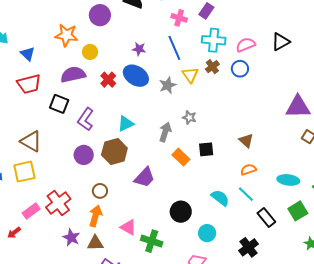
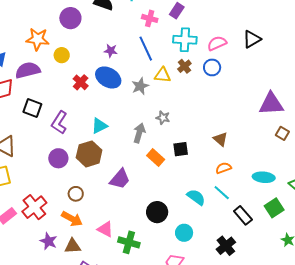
purple semicircle: (73, 75) -> (28, 70), moved
yellow triangle: (190, 75) -> (163, 75), turned -48
orange arrow: (95, 216) -> (72, 219), turned 105

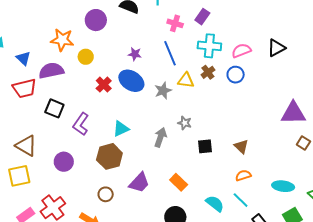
black square: (181, 149) -> (205, 146), moved
purple circle: (58, 158) -> (64, 162), moved
orange rectangle: (156, 158) -> (179, 182), moved
brown circle: (76, 194) -> (106, 194), moved

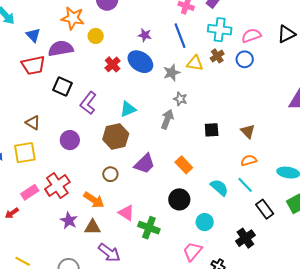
gray star: (185, 123) -> (180, 99), moved
brown triangle: (26, 146) -> (33, 123), size x0.7

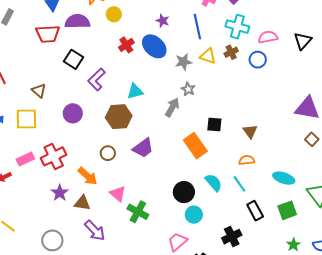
black triangle: (286, 34) -> (303, 41), turned -30
orange rectangle: (184, 165) -> (195, 146), moved, size x1.4
black circle: (179, 199) -> (184, 192), moved

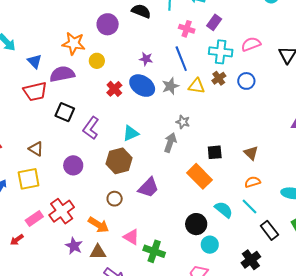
pink semicircle: (268, 37) -> (251, 44), moved
gray star: (184, 62) -> (170, 86), moved

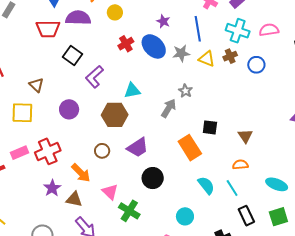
black circle: (196, 224) -> (153, 178), moved

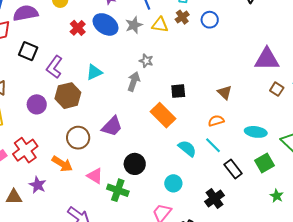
brown hexagon: (115, 115) -> (68, 96), moved
brown triangle: (245, 136) -> (225, 92), moved
brown circle: (102, 151) -> (78, 138), size x1.5
black circle: (153, 178) -> (135, 164), moved
brown triangle: (74, 199) -> (14, 197), moved

